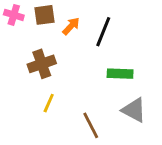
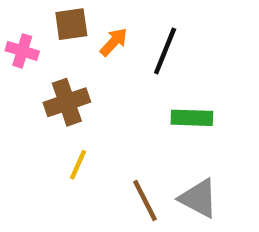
pink cross: (14, 15) -> (22, 51), moved
gray triangle: (134, 110) -> (199, 198), moved

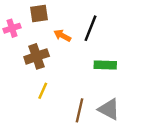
orange arrow: (114, 42) -> (62, 36), moved, turned -105
pink cross: (22, 51) -> (12, 28), turned -35
brown line: (145, 200) -> (79, 110), turned 40

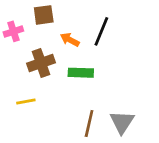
green rectangle: (105, 65) -> (81, 73), moved
yellow line: (43, 91) -> (26, 101), moved, turned 56
gray triangle: (109, 109) -> (122, 122), turned 35

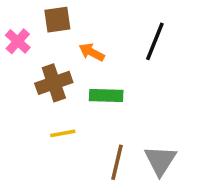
pink cross: (13, 31) -> (18, 41), turned -30
black line: (101, 31) -> (155, 41), moved
yellow line: (26, 101) -> (63, 133), moved

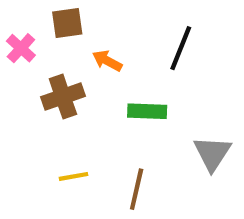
green rectangle: (106, 95) -> (147, 111), moved
yellow line: (63, 133) -> (73, 176), moved
gray triangle: (160, 160) -> (212, 153), moved

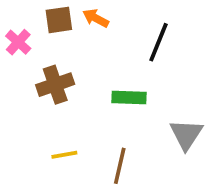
orange arrow: (107, 61) -> (96, 18), moved

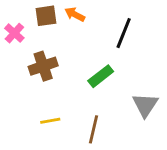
green rectangle: (129, 98) -> (101, 76), turned -40

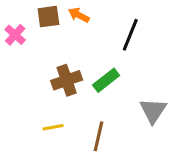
brown cross: (43, 66) -> (67, 80), moved

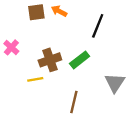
pink cross: (15, 35) -> (11, 47), moved
yellow line: (53, 127) -> (35, 79), moved

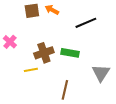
black line: (98, 26) -> (86, 23), turned 45
green rectangle: (80, 60) -> (70, 53), turned 48

